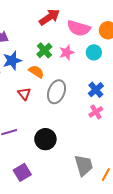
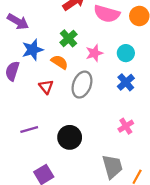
pink star: (67, 52) -> (94, 53), moved
cyan circle: (94, 52) -> (126, 53), moved
pink cross: (96, 112) -> (126, 126), moved

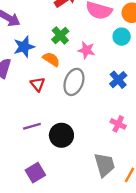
pink star: (94, 53) -> (86, 50), turned 30
cyan circle: (126, 53) -> (122, 37), moved
pink cross: (126, 126) -> (118, 124), turned -32
purple line: (29, 129) -> (32, 126), moved

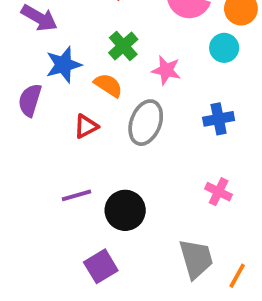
blue cross: (118, 80) -> (219, 119), turned 30
red triangle: (38, 84) -> (86, 126), turned 42
purple square: (35, 173) -> (101, 266), moved

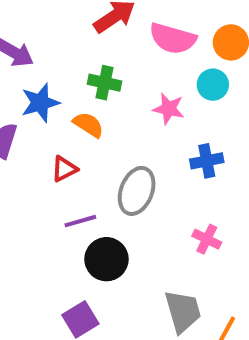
green cross: (123, 46) -> (104, 83), turned -36
pink star: (166, 70) -> (169, 109), moved
gray ellipse: (146, 123) -> (137, 191), moved
purple line: (77, 195) -> (80, 221), moved

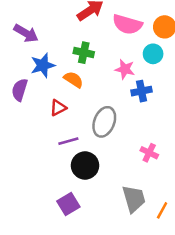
blue cross: (207, 161) -> (141, 91), moved

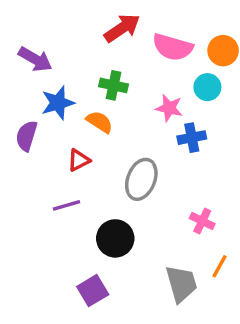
purple line: (68, 141) -> (67, 205), moved
orange line: (162, 210) -> (220, 266), moved

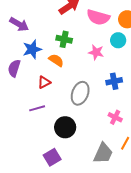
blue cross: (192, 138) -> (114, 81), moved
gray trapezoid: (181, 284) -> (103, 153), turned 40

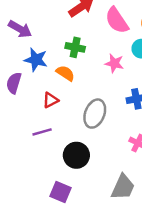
pink semicircle: (98, 17) -> (117, 20), turned 40
blue star: (32, 49) -> (36, 60), turned 30
purple square: (52, 157) -> (60, 192), turned -36

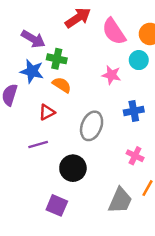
purple arrow: (20, 29) -> (33, 39), moved
green cross: (75, 47) -> (57, 59), moved

